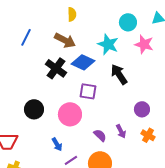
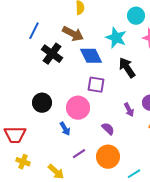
blue diamond: (83, 62) -> (91, 56), turned 40
black cross: (56, 68) -> (52, 54), moved
purple arrow: (121, 131) -> (129, 110), moved
blue arrow: (57, 144) -> (65, 129), moved

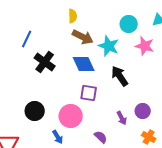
brown arrow: (73, 34) -> (83, 37), moved

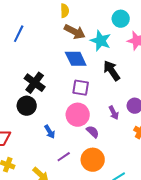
black cross: (45, 62) -> (35, 83), moved
pink circle: (71, 116) -> (78, 115), moved

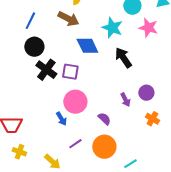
brown arrow: (75, 32) -> (68, 19), moved
purple square: (81, 88) -> (70, 72), moved
black circle: (27, 106) -> (34, 47), moved
pink circle: (78, 115) -> (75, 102), moved

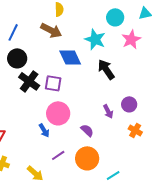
pink star: (148, 28) -> (131, 39), turned 30

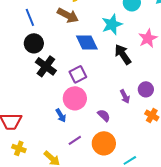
blue line: (13, 32) -> (30, 17), turned -48
cyan star: (95, 39) -> (112, 24), turned 30
pink star: (131, 39) -> (148, 38), moved
purple square: (53, 83) -> (78, 74), moved, turned -36

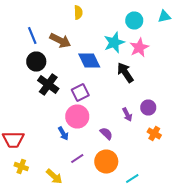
brown arrow: (68, 15) -> (60, 40), moved
pink star: (148, 38) -> (139, 48), moved

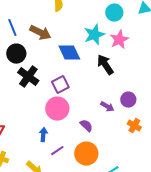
purple arrow: (127, 114) -> (107, 107), turned -32
blue arrow: (63, 134) -> (43, 135), moved, turned -144

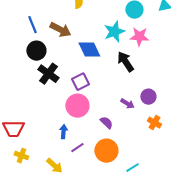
pink star: (119, 40) -> (139, 37), turned 30

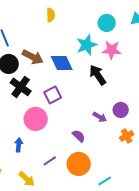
brown arrow: (60, 30) -> (33, 57), moved
pink circle: (77, 106) -> (36, 119), moved
orange cross: (154, 123) -> (127, 136), turned 32
blue arrow: (63, 132) -> (19, 145), moved

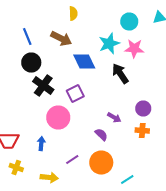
brown arrow: (33, 57) -> (61, 38), moved
purple arrow: (100, 117) -> (114, 118), moved
orange cross: (127, 136) -> (142, 130), moved, turned 32
yellow arrow: (27, 179) -> (49, 178), turned -36

